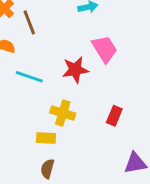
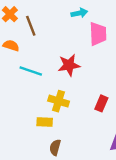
pink trapezoid: (105, 49) -> (98, 34), moved, turned 30
brown semicircle: (47, 169) -> (55, 147), moved

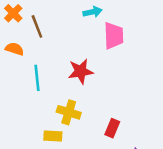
cyan line: (31, 71) -> (37, 78), turned 65
red rectangle: (101, 103) -> (112, 128), moved

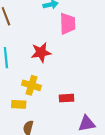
red rectangle: (112, 128) -> (67, 98), turned 64

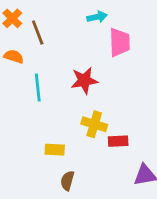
yellow cross: (31, 85) -> (94, 124), moved

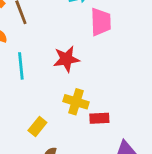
yellow rectangle: (55, 150) -> (37, 127), turned -54

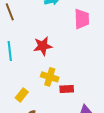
pink trapezoid: (101, 22) -> (82, 19), moved

